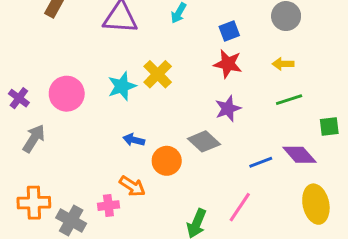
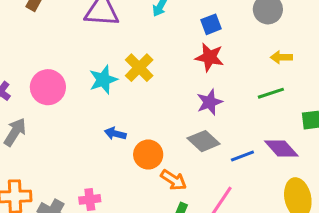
yellow arrow: (283, 64) -> (281, 57), moved
gray diamond: (204, 141) -> (204, 141), moved
orange arrow: (132, 186) -> (174, 180), moved

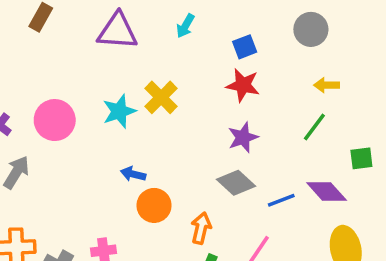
green line: (271, 93) -> (314, 127), turned -35
orange circle: (148, 155) -> (154, 205), moved
orange arrow: (174, 180) -> (201, 228), turned -110

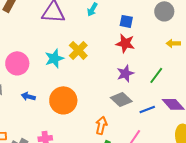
blue square: (245, 47) -> (126, 21), turned 32
green line: (314, 127) -> (156, 75), moved
blue arrow: (133, 174) -> (28, 96), moved
orange circle: (154, 205) -> (63, 100), moved, size x1.4

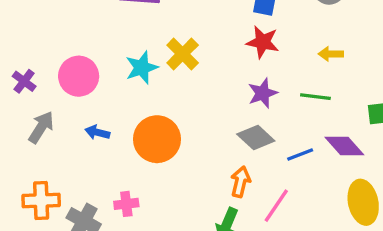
yellow arrow: (173, 43) -> (331, 54), moved
green line: (156, 75) -> (315, 97), turned 60
orange arrow: (101, 125) -> (240, 182), moved

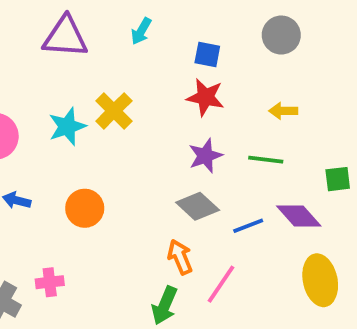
orange circle: (157, 139) -> (85, 208), size x0.7
orange arrow: (240, 182) -> (180, 257), turned -36

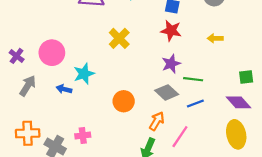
cyan star: (67, 126) -> (84, 74), moved
green line: (266, 160) -> (193, 79), moved
orange circle: (85, 208) -> (124, 101), moved
purple diamond: (299, 216) -> (238, 102), moved
orange arrow: (180, 257) -> (157, 121), turned 54

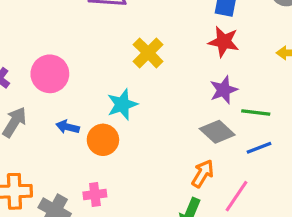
cyan star: (84, 74) -> (122, 104), moved
orange circle: (124, 101) -> (103, 140), moved

